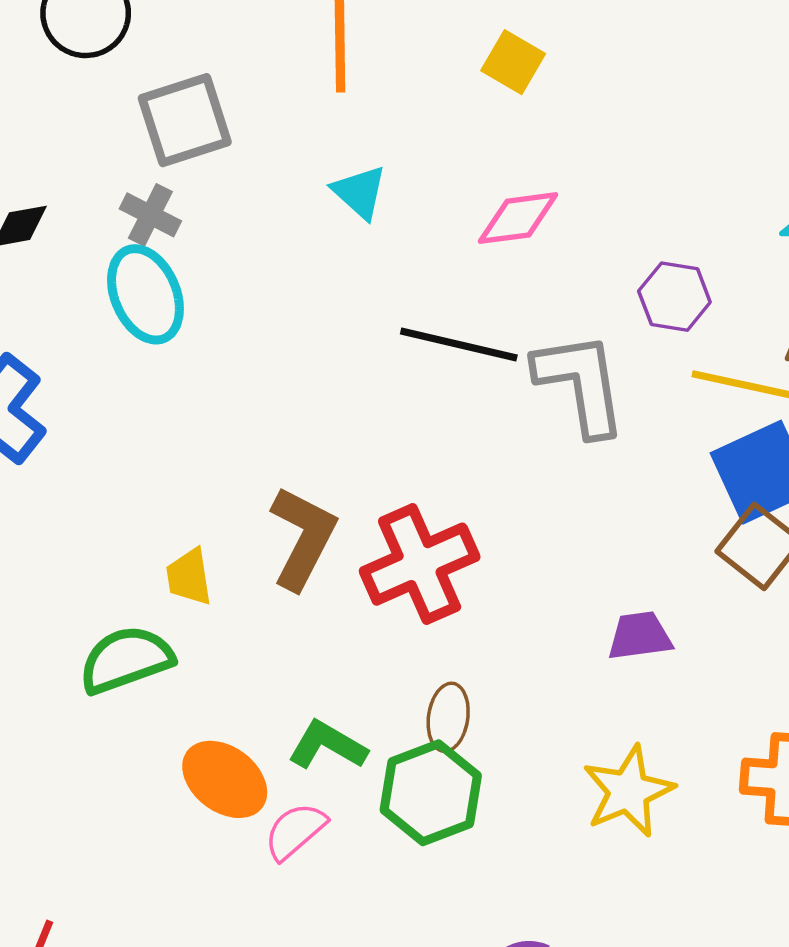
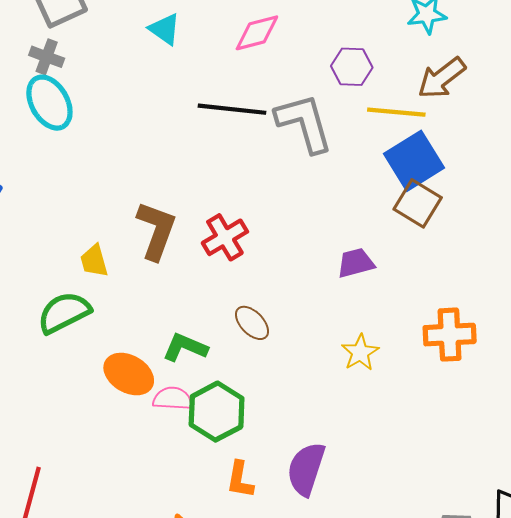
red cross: (420, 564) -> (225, 237), size x0.7
brown ellipse: (448, 717) -> (252, 323), turned -45
yellow star: (628, 791) -> (360, 353), size x0.7
green hexagon: (431, 793) -> (217, 412), moved
pink semicircle: (295, 831) -> (173, 399), turned 51

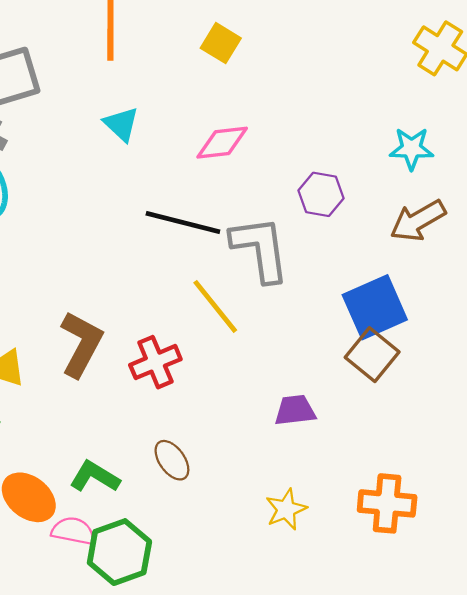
yellow line: (396, 112) -> (215, 306), moved, turned 38

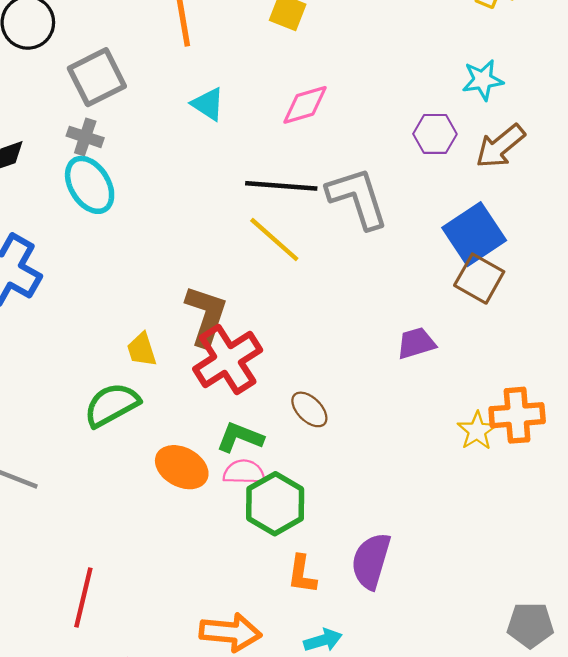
purple hexagon: (321, 194) -> (435, 134), moved
yellow line: (215, 306) -> (274, 240), moved
red cross: (155, 362) -> (228, 359), moved, size x1.4
yellow star: (286, 509) -> (477, 431), moved
pink semicircle: (73, 531) -> (244, 472), moved

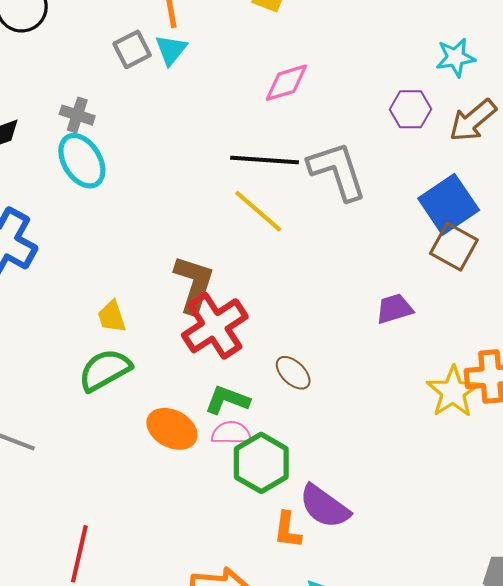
gray square: (97, 77) -> (132, 49), moved, size x0.7
cyan triangle: (208, 104) -> (171, 50), moved, turned 36
yellow trapezoid: (142, 350) -> (112, 317), moved
yellow star: (477, 431) -> (453, 392), size x1.4
purple semicircle: (371, 561) -> (324, 506), moved, turned -70

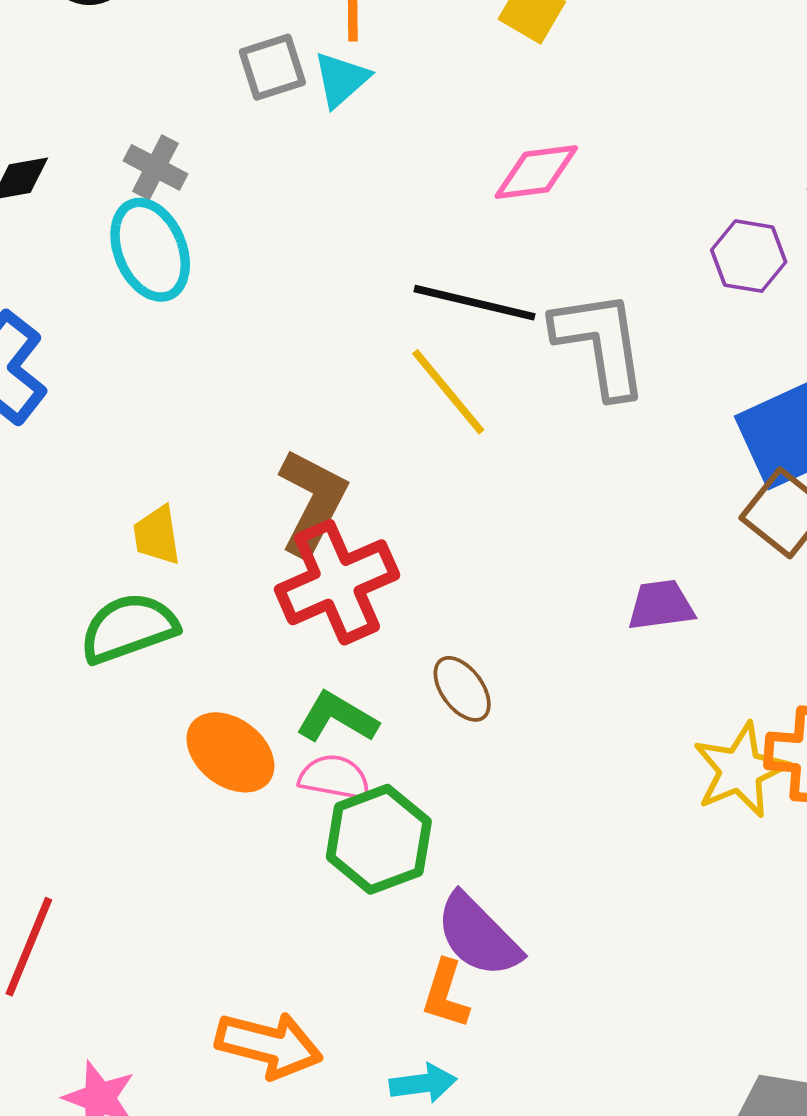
orange L-shape: (287, 530) -> (446, 994), moved

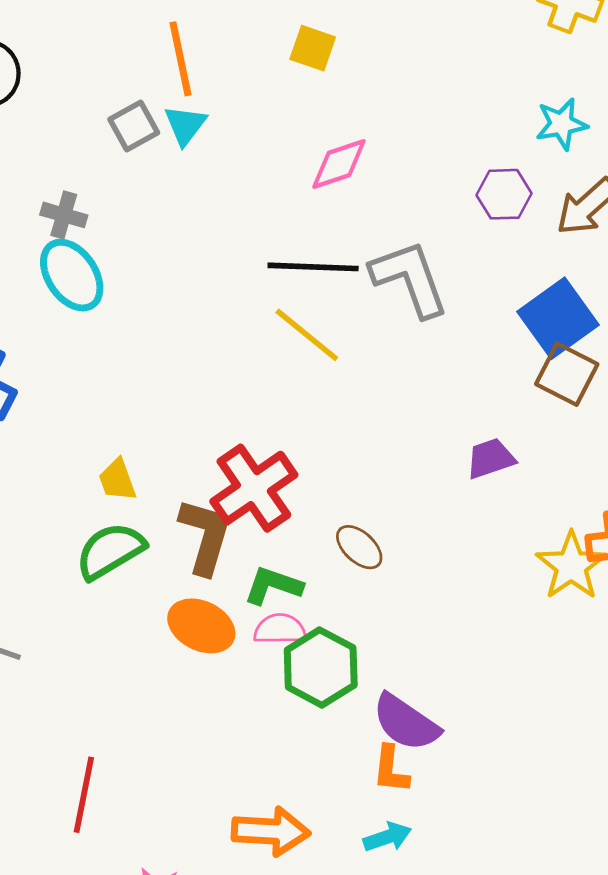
brown L-shape: (312, 502) -> (206, 536), moved

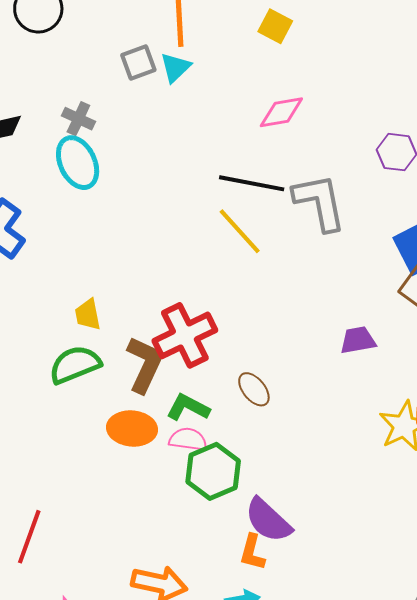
orange ellipse: (201, 626) -> (132, 429), turned -30

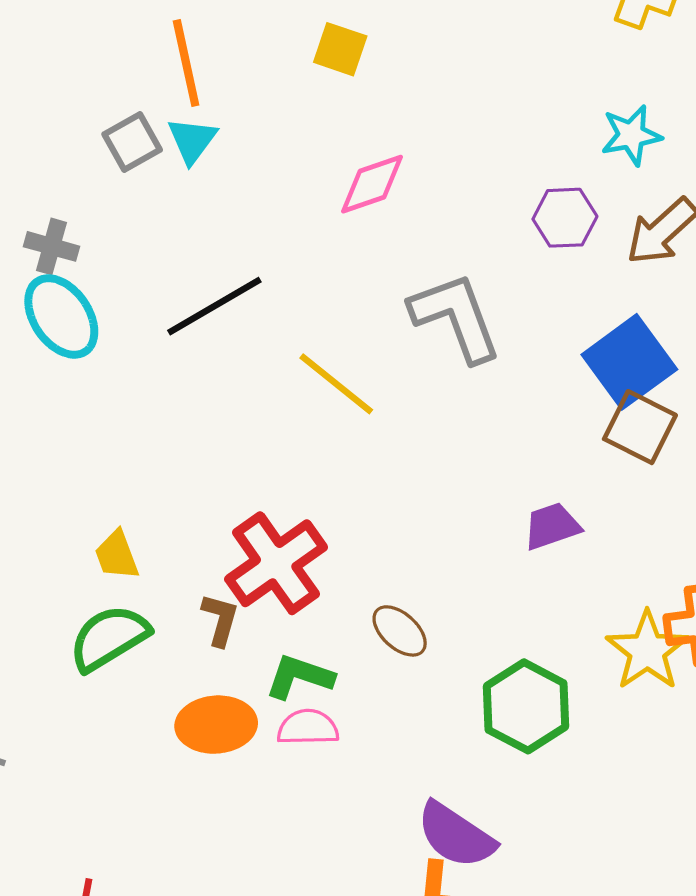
black line: (252, 183) -> (214, 306), moved, turned -32
brown L-shape: (145, 364) -> (220, 620), size x0.6
green hexagon: (213, 471) -> (526, 706), moved

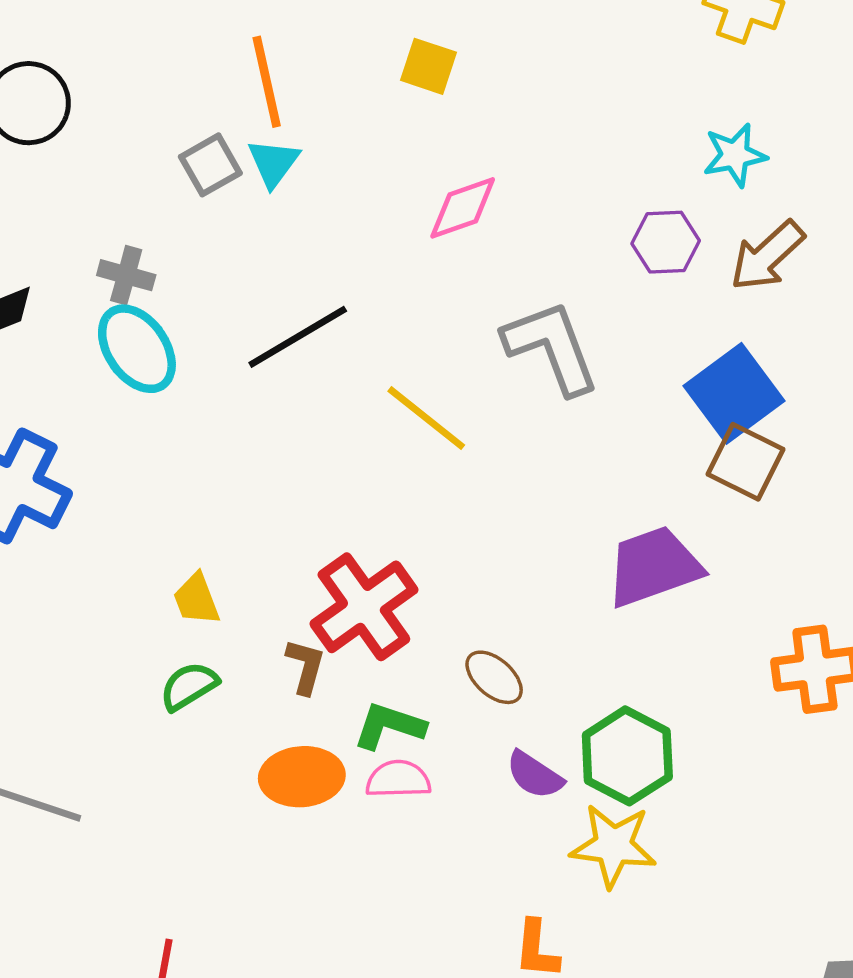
purple trapezoid: (552, 526) -> (654, 566), size x1.6
green semicircle: (109, 638) -> (189, 686), size x0.7
yellow star: (647, 651) -> (613, 846), moved, turned -30
purple semicircle: (456, 835) -> (535, 775), moved, size x0.7

